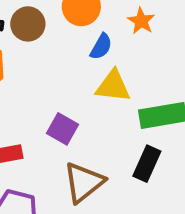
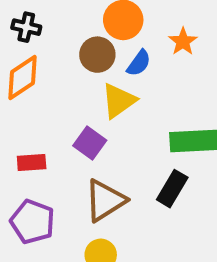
brown circle: (28, 24) -> (97, 55), moved
yellow triangle: (113, 86) -> (119, 101), moved, turned -48

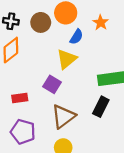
brown circle: (97, 55) -> (41, 22), moved

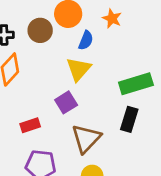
purple square: (52, 84) -> (66, 102), turned 36

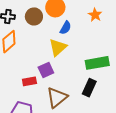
orange star: (112, 18) -> (95, 15), moved
red rectangle: (30, 125) -> (29, 81), moved

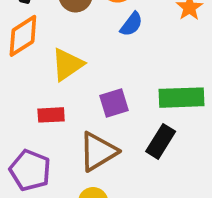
yellow triangle: (58, 47) -> (67, 64), moved
purple square: (46, 70) -> (114, 103), moved

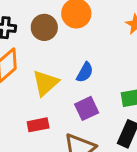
blue semicircle: (131, 24) -> (85, 72), moved

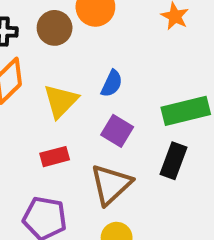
purple square: (87, 108) -> (117, 131), turned -30

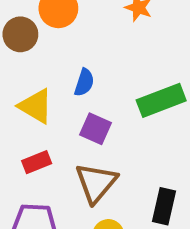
yellow triangle: (61, 101) -> (36, 106), turned -36
black rectangle: (174, 161) -> (164, 206), moved

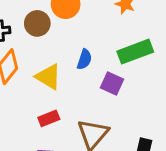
green rectangle: (161, 100) -> (135, 52), moved
purple square: (96, 129) -> (112, 83), moved

